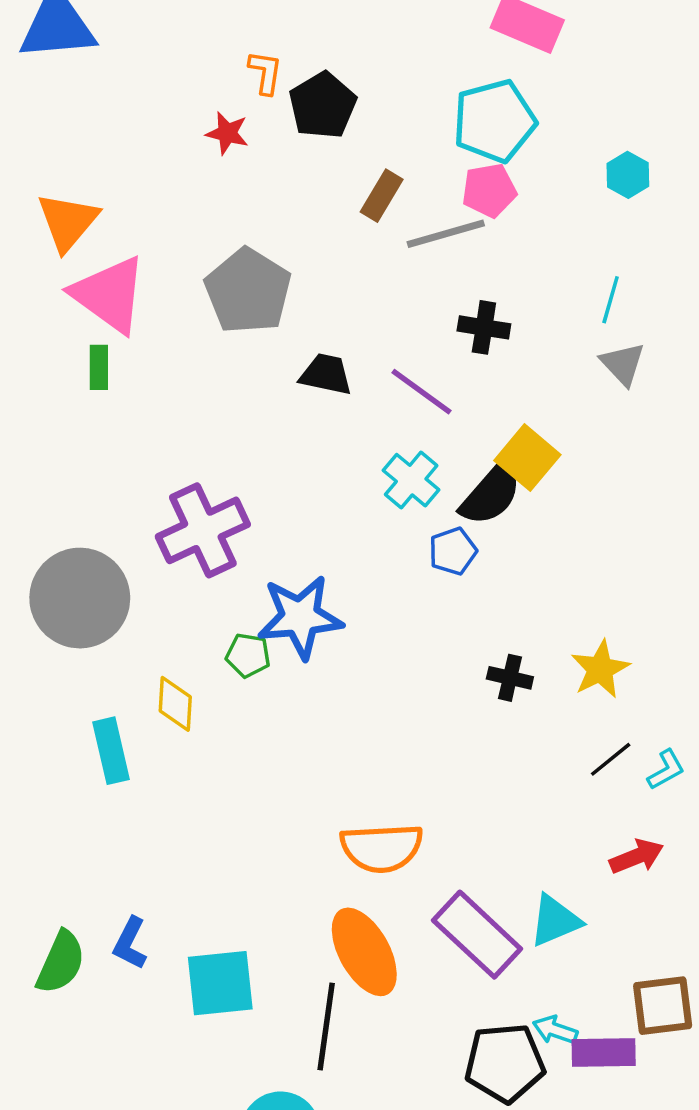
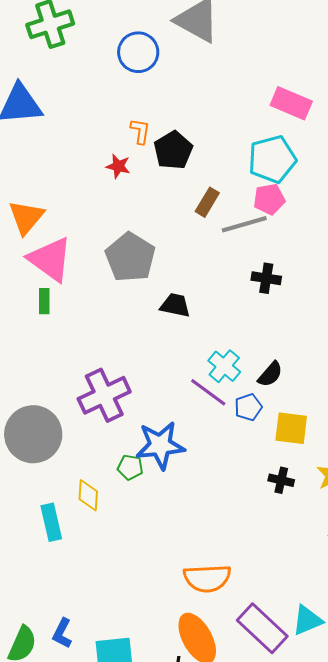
purple line: (422, 392) -> (208, 392), moved
yellow square: (527, 458) -> (291, 428), moved, turned -33
black semicircle: (491, 494) -> (270, 374), size x0.7

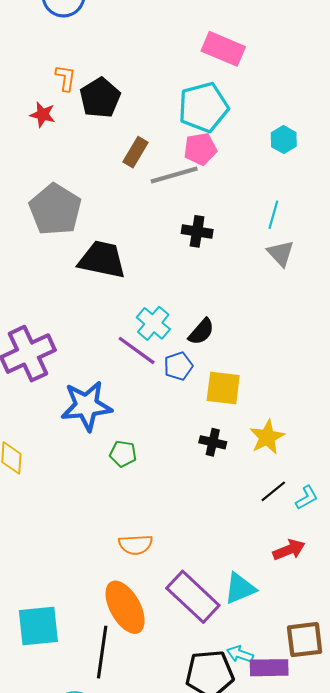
black trapezoid: (175, 305) -> (102, 260), size x1.5
green pentagon: (130, 467) -> (123, 454), moved
orange semicircle: (207, 578) -> (136, 545), size x0.7

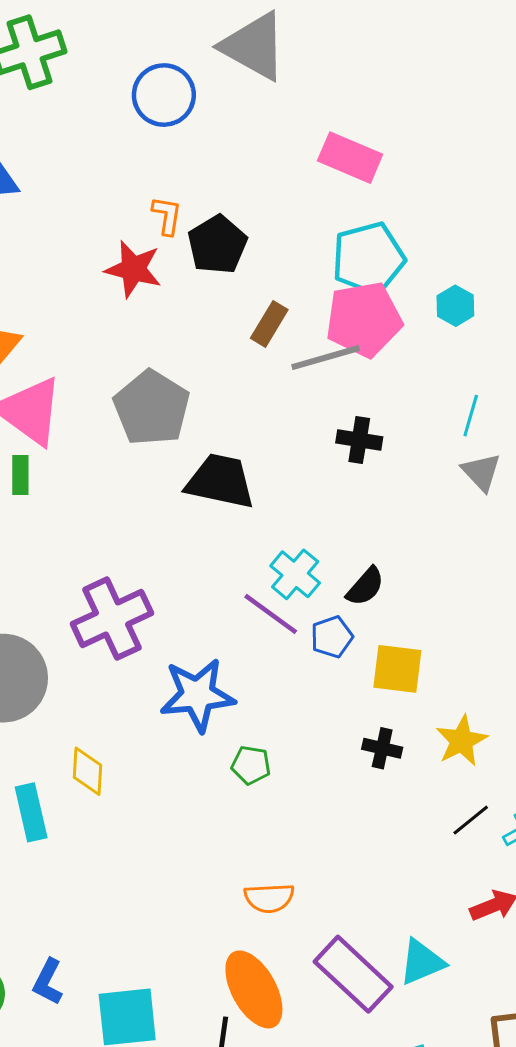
pink rectangle: (223, 49) -> (350, 158), moved
red star: (43, 115) -> (133, 269), size x1.5
cyan hexagon: (284, 140) -> (455, 306), moved
pink pentagon: (200, 149) -> (364, 319), size x1.6

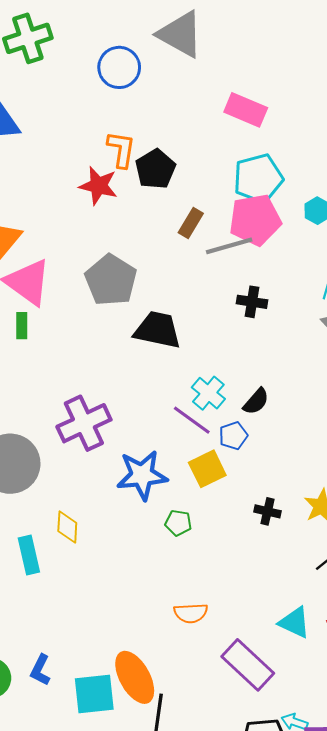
orange L-shape: (167, 216) -> (121, 149), size x1.4
yellow square: (397, 669) -> (207, 469), moved, turned -33
cyan triangle: (422, 962) -> (294, 622), moved, turned 48
orange ellipse: (254, 989) -> (135, 677), moved

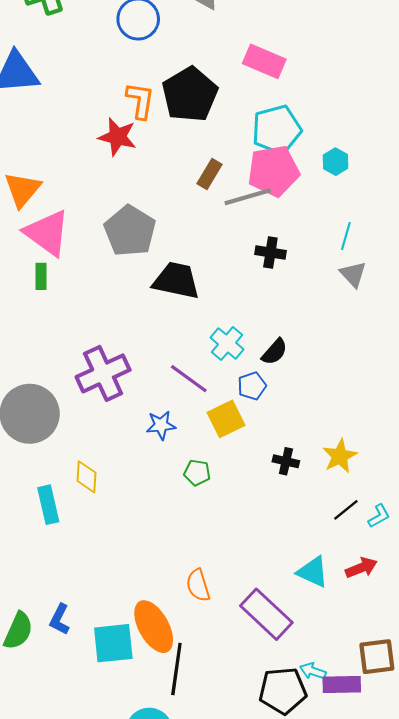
black pentagon: (155, 169) -> (190, 94), moved, size x1.4
purple line: (192, 420) -> (189, 379), moved
blue star: (142, 475) -> (161, 425), size x0.6
orange semicircle: (191, 613) -> (198, 585), moved, turned 76

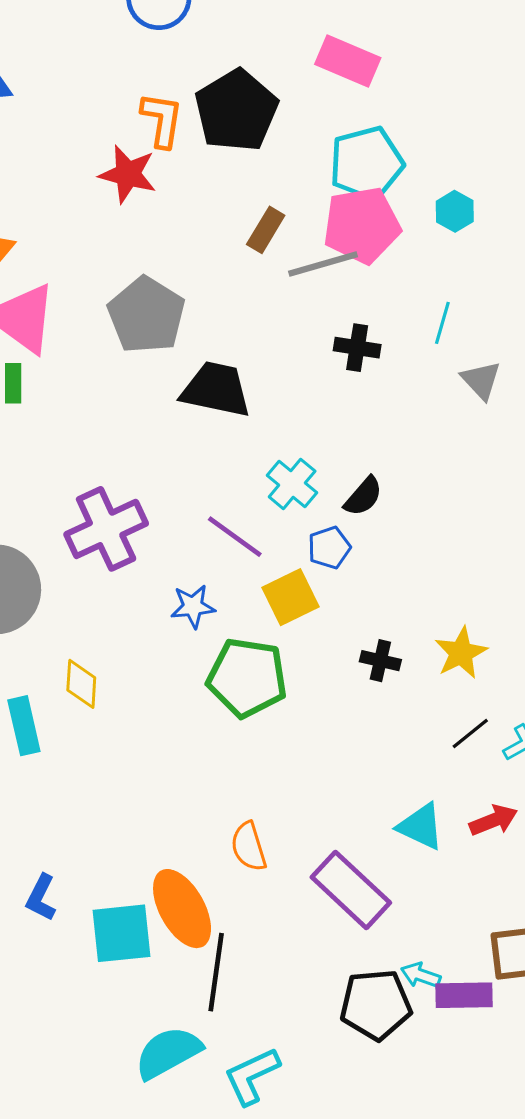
cyan line: (346, 236) -> (442, 323), moved
green pentagon: (197, 473) -> (247, 678), size x2.0

